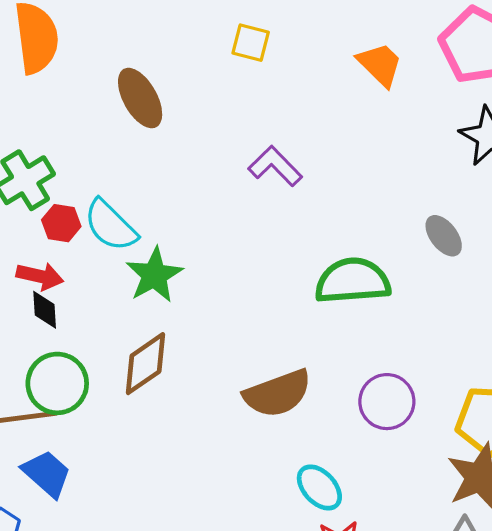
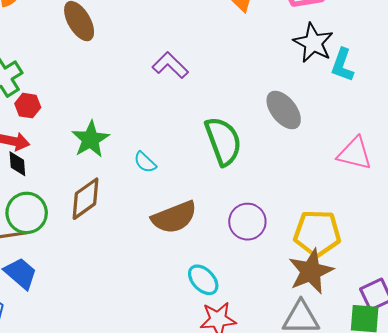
cyan semicircle: (110, 225) -> (145, 162), moved, size x0.6
gray ellipse: (444, 236) -> (284, 110), size x1.4
green semicircle: (353, 281) -> (223, 141), turned 75

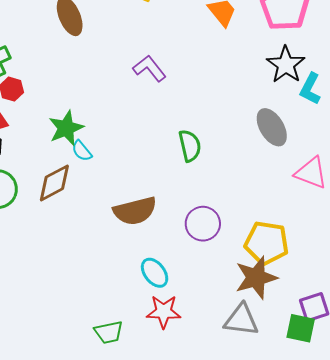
gray ellipse: (284, 110) -> (272, 127), moved
green semicircle: (223, 141) -> (190, 146), size x0.7
cyan semicircle: (145, 162) -> (82, 151), moved

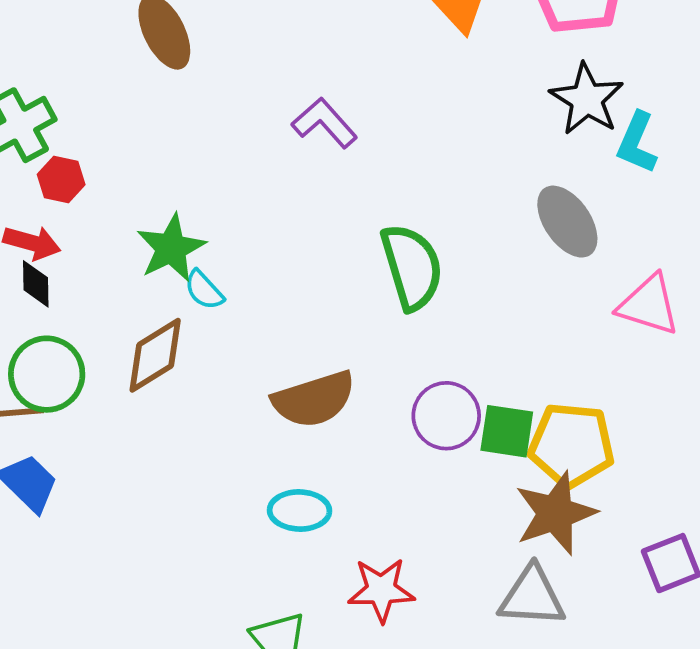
green semicircle: (190, 146) -> (412, 267), size x1.4
cyan ellipse: (155, 273) -> (300, 511), moved, turned -48
green square: (301, 328) -> (507, 431), moved

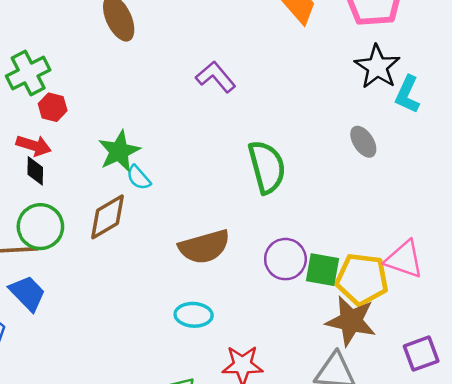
gray ellipse: (567, 222) -> (363, 142), size x0.7
pink triangle: (649, 305) -> (404, 259), moved
brown star: (555, 513) -> (351, 321), turned 30

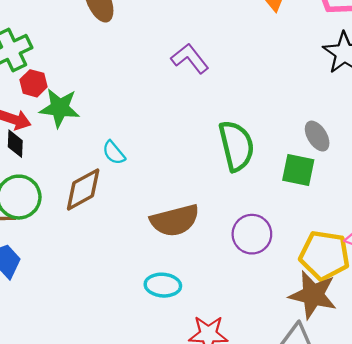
gray ellipse: (363, 142) -> (317, 136), moved
green star: (119, 151) -> (60, 108), moved, turned 30
green square: (322, 270) -> (298, 170), moved

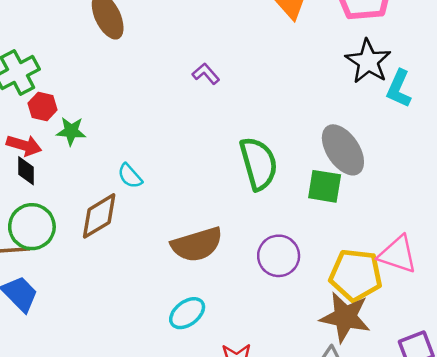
purple L-shape: (190, 58) -> (206, 74), size x0.7
green star: (60, 108) -> (71, 131), size x0.7
gray ellipse: (317, 136) -> (343, 150), size x1.6
cyan ellipse: (163, 285) -> (187, 313), turned -40

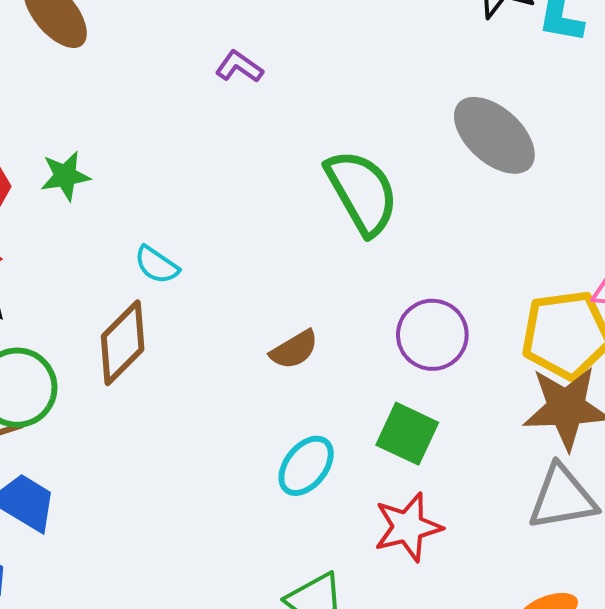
green star: (71, 131) -> (65, 176), moved
green square: (325, 186) -> (407, 434), moved, turned 30
brown semicircle: (197, 245) -> (294, 350), size x0.6

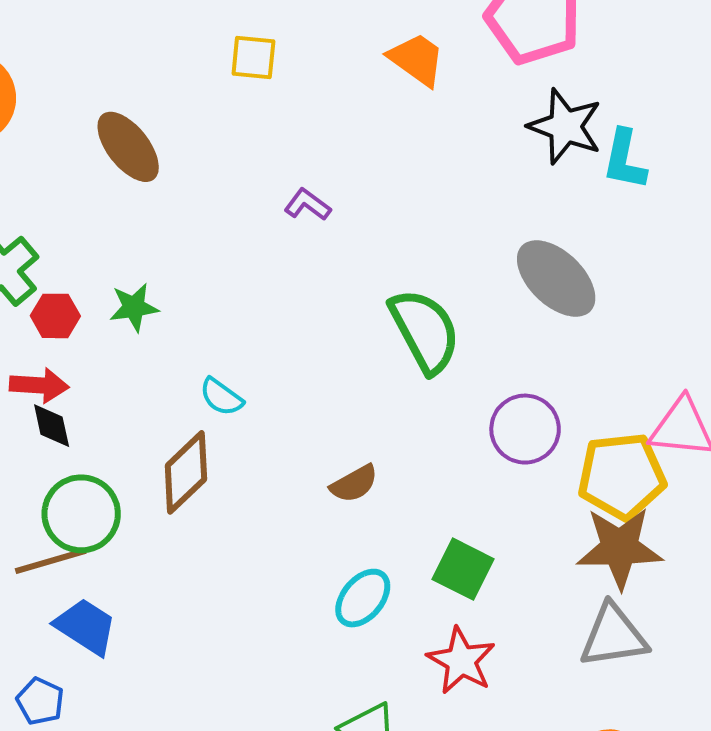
purple circle: (432, 335) -> (525, 429), moved
red star: (408, 527) -> (461, 661), turned -30

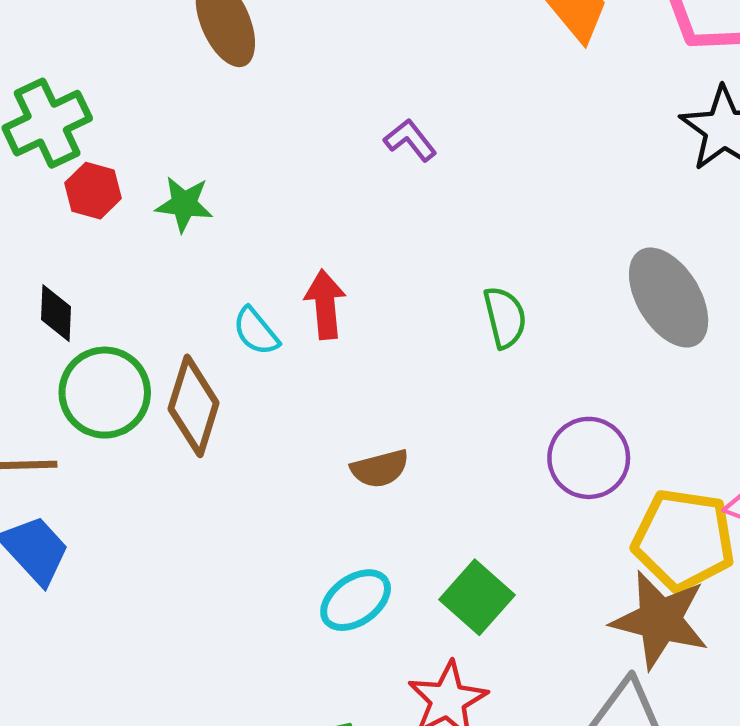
green semicircle: (425, 331) -> (505, 317), size x0.6
red arrow: (39, 385) -> (325, 304), moved, turned -114
brown diamond: (186, 472) -> (194, 406), turned -44
green circle: (81, 514) -> (105, 393), moved

